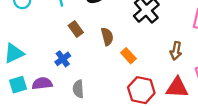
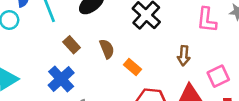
blue cross: (63, 59) -> (61, 79), size x1.5

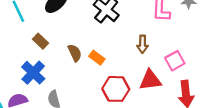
brown semicircle: (107, 49) -> (75, 53), moved

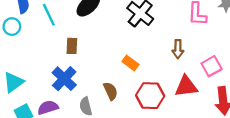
brown rectangle: (41, 41) -> (72, 46), turned 49
brown semicircle: (75, 53) -> (111, 91), moved

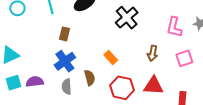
pink square: (212, 66) -> (184, 58), moved
blue cross: (64, 79) -> (65, 61), moved

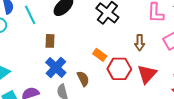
red triangle: (153, 86) -> (147, 74), turned -40
red hexagon: (122, 88) -> (119, 69), moved

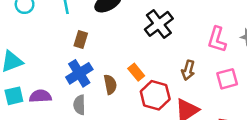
brown semicircle: (83, 79) -> (110, 84), moved

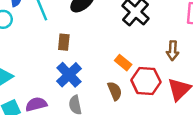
brown semicircle: (110, 84) -> (115, 91), moved

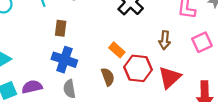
blue cross: (69, 75) -> (64, 60), turned -30

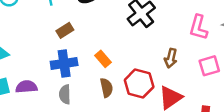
brown rectangle: (61, 28) -> (65, 30), turned 42
orange rectangle: (117, 50) -> (103, 59), moved
blue cross: (64, 60) -> (64, 63), turned -35

